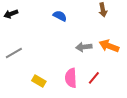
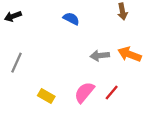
gray line: (14, 53) -> (17, 63), turned -36
pink semicircle: (71, 78) -> (84, 92), turned 42

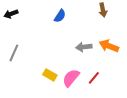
blue semicircle: (71, 19) -> (60, 16), turned 96
yellow rectangle: (46, 96) -> (50, 75), moved

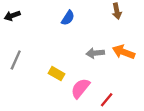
yellow rectangle: (50, 75) -> (57, 74), moved
red line: (94, 78) -> (107, 100), moved

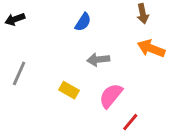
orange arrow: (124, 52) -> (151, 48), moved
gray arrow: (95, 53) -> (98, 60), moved
pink semicircle: (80, 88) -> (111, 96), moved

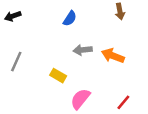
orange arrow: (151, 48) -> (113, 56), moved
pink semicircle: (111, 96) -> (80, 99), moved
red line: (130, 122) -> (123, 102), moved

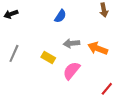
yellow rectangle: (58, 76) -> (48, 57), moved
pink semicircle: (80, 99) -> (71, 71), moved

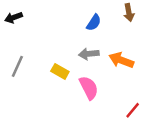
blue semicircle: (60, 16) -> (94, 23), moved
pink semicircle: (71, 71) -> (89, 88), turned 114

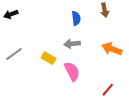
blue semicircle: (94, 23) -> (76, 18), turned -40
orange arrow: (121, 60) -> (112, 49), moved
gray line: (17, 66) -> (14, 54), turned 30

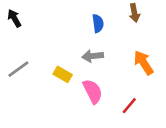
black arrow: (11, 14) -> (14, 18), turned 80
orange arrow: (112, 49) -> (144, 63), turned 36
red line: (108, 90) -> (129, 106), moved

